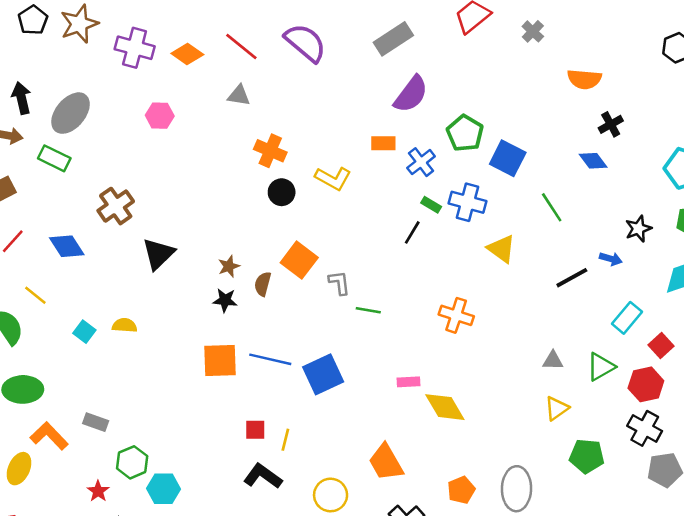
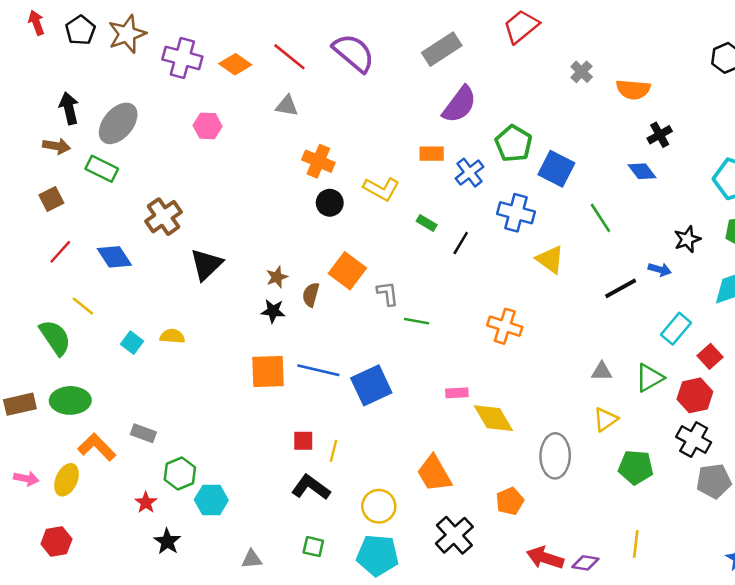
gray cross: (533, 31) -> (582, 72), moved
green rectangle: (431, 205) -> (427, 223), moved
gray ellipse: (517, 489) -> (555, 456), moved

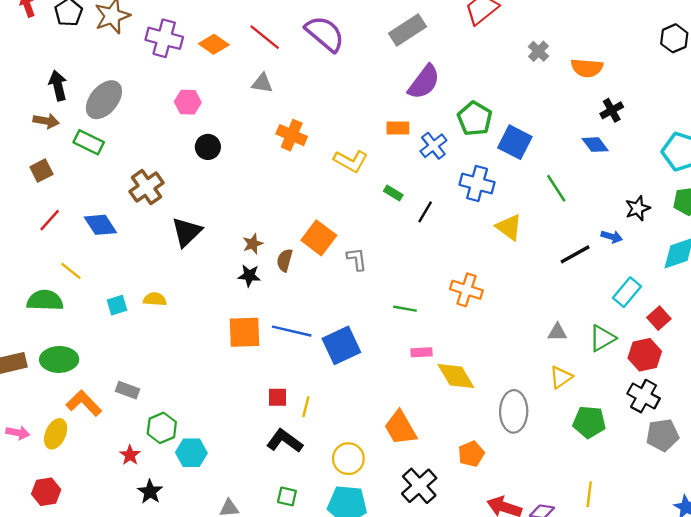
black circle: (330, 203) -> (208, 147), moved
green line: (417, 321) -> (405, 309), moved
green semicircle: (55, 337) -> (45, 300), turned -54
cyan square: (132, 343) -> (117, 305), turned 36

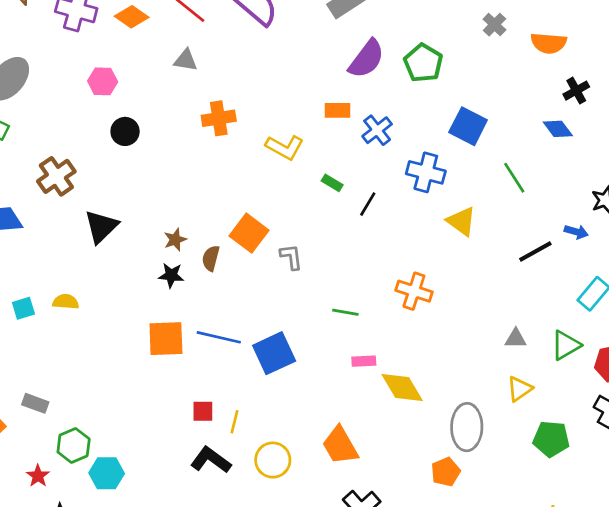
green pentagon: (475, 119) -> (423, 63), moved
orange cross: (292, 135) -> (219, 118), turned -32
orange pentagon: (471, 454) -> (446, 472), moved
yellow circle: (348, 459) -> (273, 460), moved

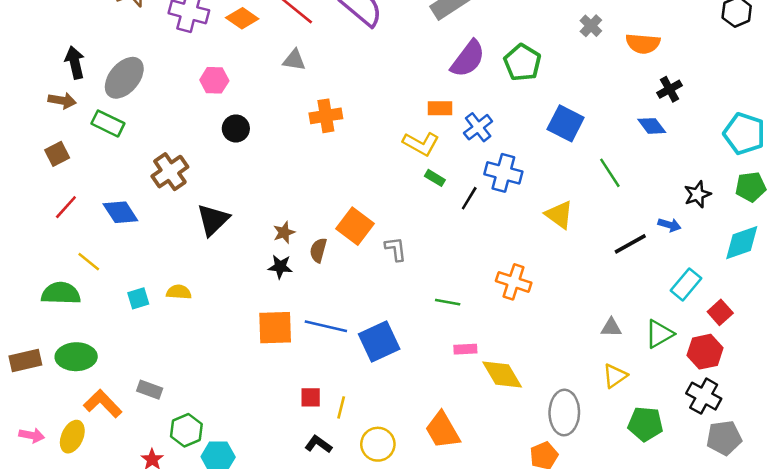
yellow L-shape: (285, 147) -> (421, 144), moved
blue cross: (426, 172) -> (503, 173), moved
black L-shape: (211, 460) -> (318, 444), size x0.7

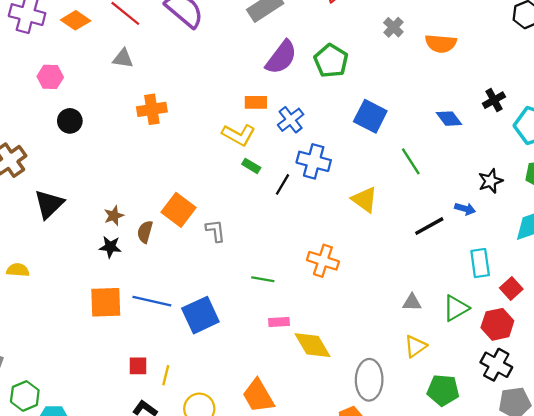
black cross: (670, 89) -> (494, 100), moved
cyan rectangle: (686, 284) -> (480, 263), turned -48

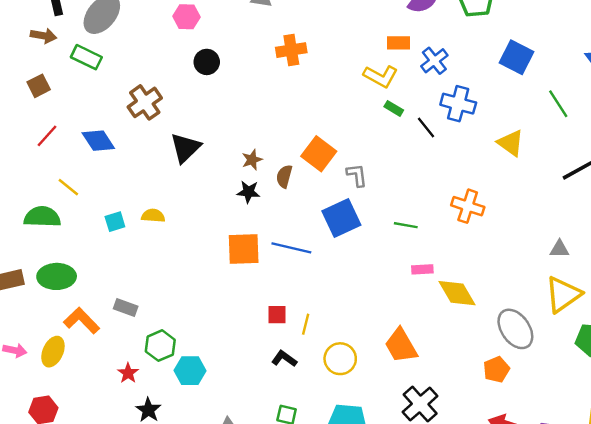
black line: (282, 184) -> (426, 128), turned -70
blue square: (200, 315) -> (341, 218), moved
yellow triangle: (415, 346) -> (563, 294), size x1.6
gray ellipse: (369, 380) -> (515, 329), turned -36

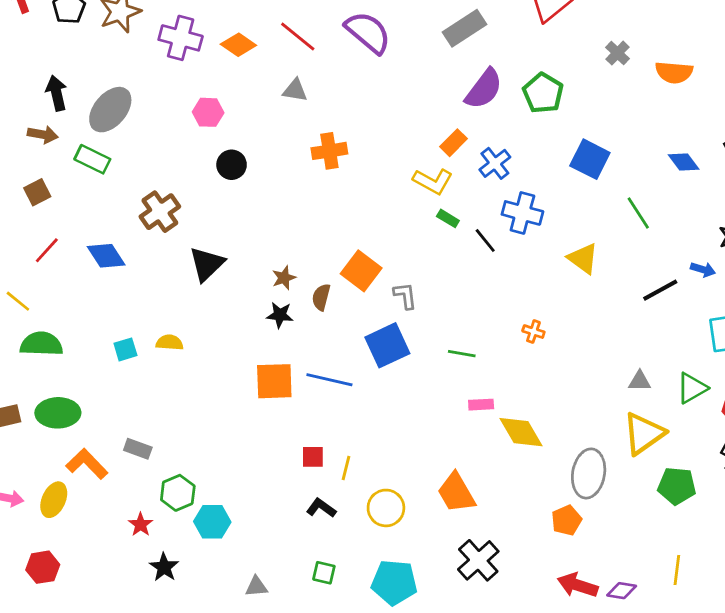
orange rectangle: (399, 43) -> (453, 143), turned -45
yellow line: (68, 187) -> (18, 301), moved
orange cross: (468, 206) -> (533, 332), size x0.6
gray ellipse: (515, 329) -> (589, 473), turned 45

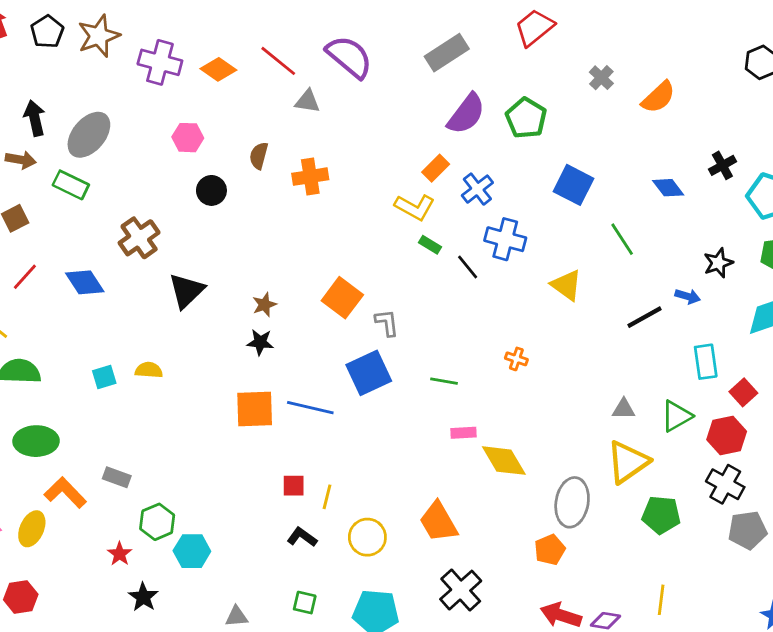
orange semicircle: (674, 72) -> (658, 97), turned -48
gray triangle: (295, 90) -> (308, 101), moved
brown semicircle: (321, 297) -> (259, 156), moved

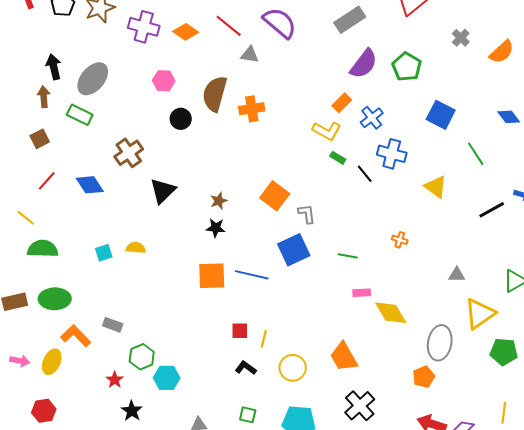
brown semicircle: (259, 156) -> (215, 94), size x1.8
brown arrow: (21, 160) -> (44, 97), turned -105
gray triangle: (624, 409) -> (457, 275), moved

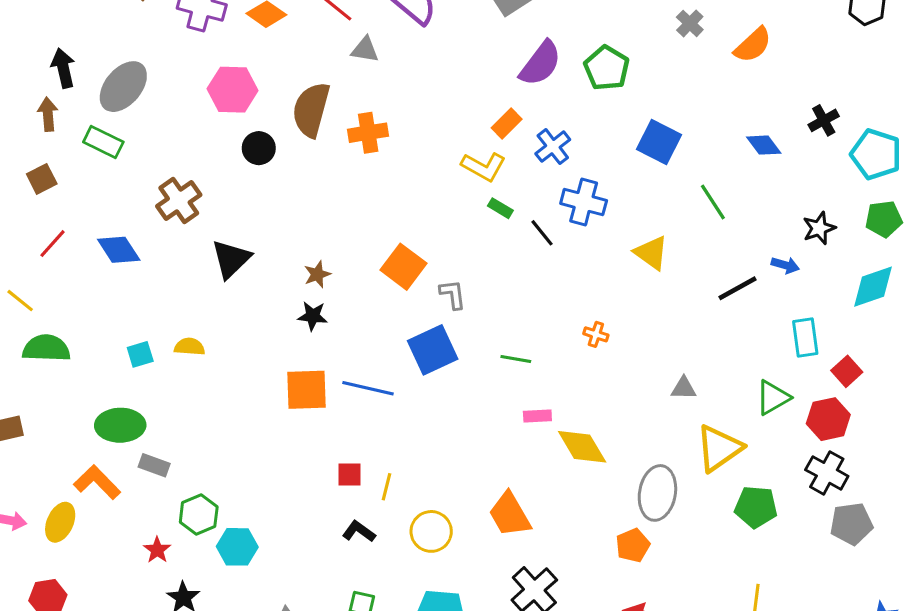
pink hexagon: (164, 81) -> (233, 90), size x1.4
green ellipse: (55, 299) -> (120, 425), moved

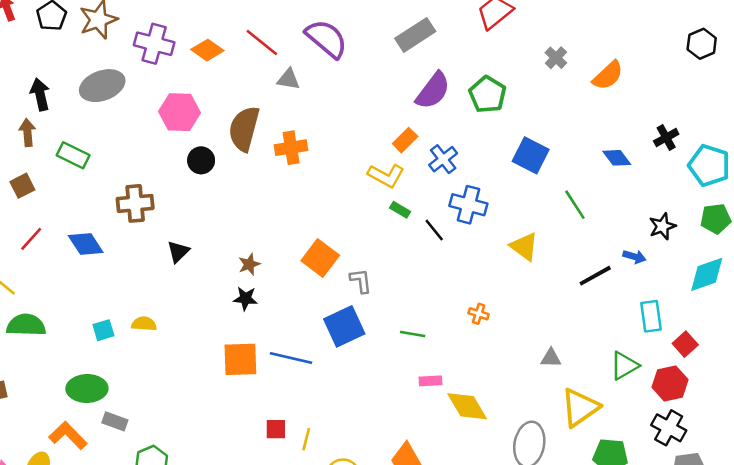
gray ellipse: (123, 87) -> (102, 86), moved, turned 30
brown cross: (179, 200) -> (135, 203), turned 30
black triangle: (231, 259) -> (178, 252), size x0.7

